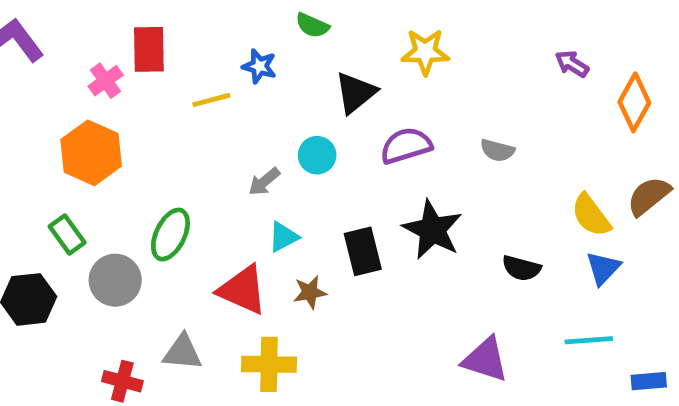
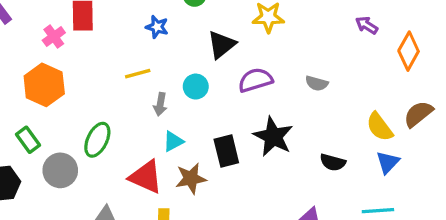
yellow line: (211, 100) -> (138, 74), moved
gray arrow: (264, 182) -> (160, 104), turned -40
brown star: (310, 292) -> (191, 178), size x1.4

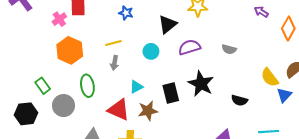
orange hexagon: (44, 85) -> (70, 50), moved
gray arrow: (160, 104) -> (115, 63), moved
green ellipse: (97, 140) -> (87, 86), turned -35
blue triangle: (388, 162) -> (284, 95), moved

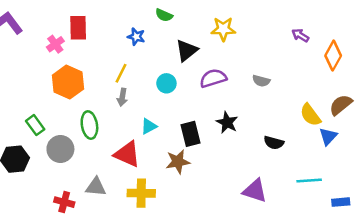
yellow line: (113, 43) -> (121, 73), turned -49
black star: (201, 84) -> (227, 122), size x0.7
brown star: (148, 111) -> (178, 162), moved

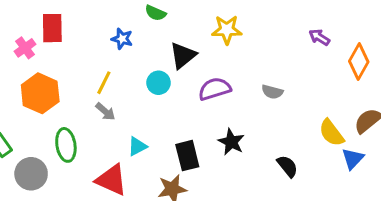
cyan circle: (166, 83) -> (159, 83), moved
gray arrow: (122, 97) -> (105, 112), turned -60
black semicircle: (274, 143) -> (287, 166), turned -144

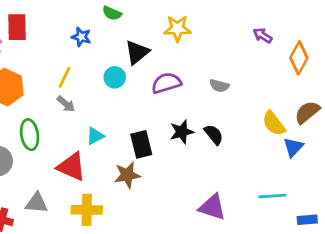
black star: (231, 142) -> (182, 132), turned 30
black semicircle: (287, 166) -> (214, 135), moved

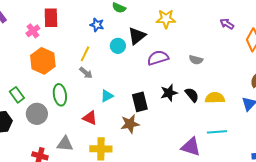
cyan circle: (115, 77) -> (118, 46), moved
yellow semicircle: (274, 123) -> (215, 98), moved, turned 126
red triangle: (71, 167) -> (90, 118), size x0.7
cyan line: (272, 196) -> (217, 132), moved

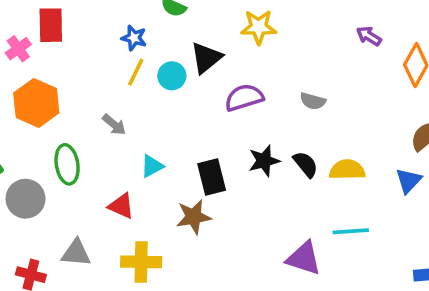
yellow line: (85, 54) -> (136, 72), moved

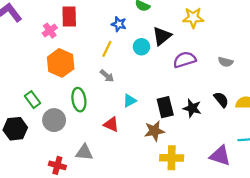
yellow line: (136, 72) -> (107, 49), moved
black star: (264, 161) -> (192, 108), moved, turned 30
yellow cross: (141, 262) -> (172, 158), moved

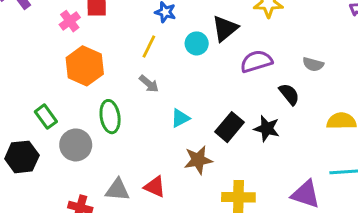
black semicircle: (221, 100) -> (289, 94), moved
black rectangle: (165, 107) -> (229, 127), turned 54
red triangle: (111, 124) -> (155, 187), moved
brown star: (154, 131) -> (198, 160), moved

